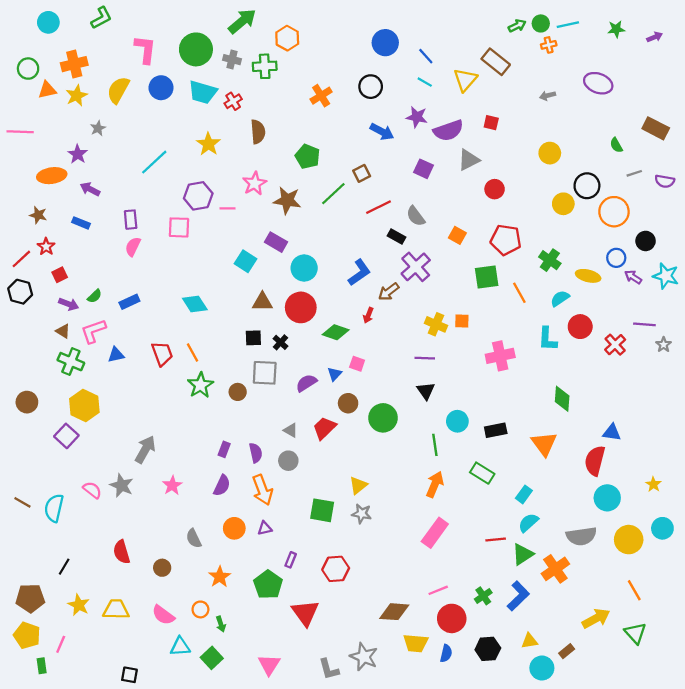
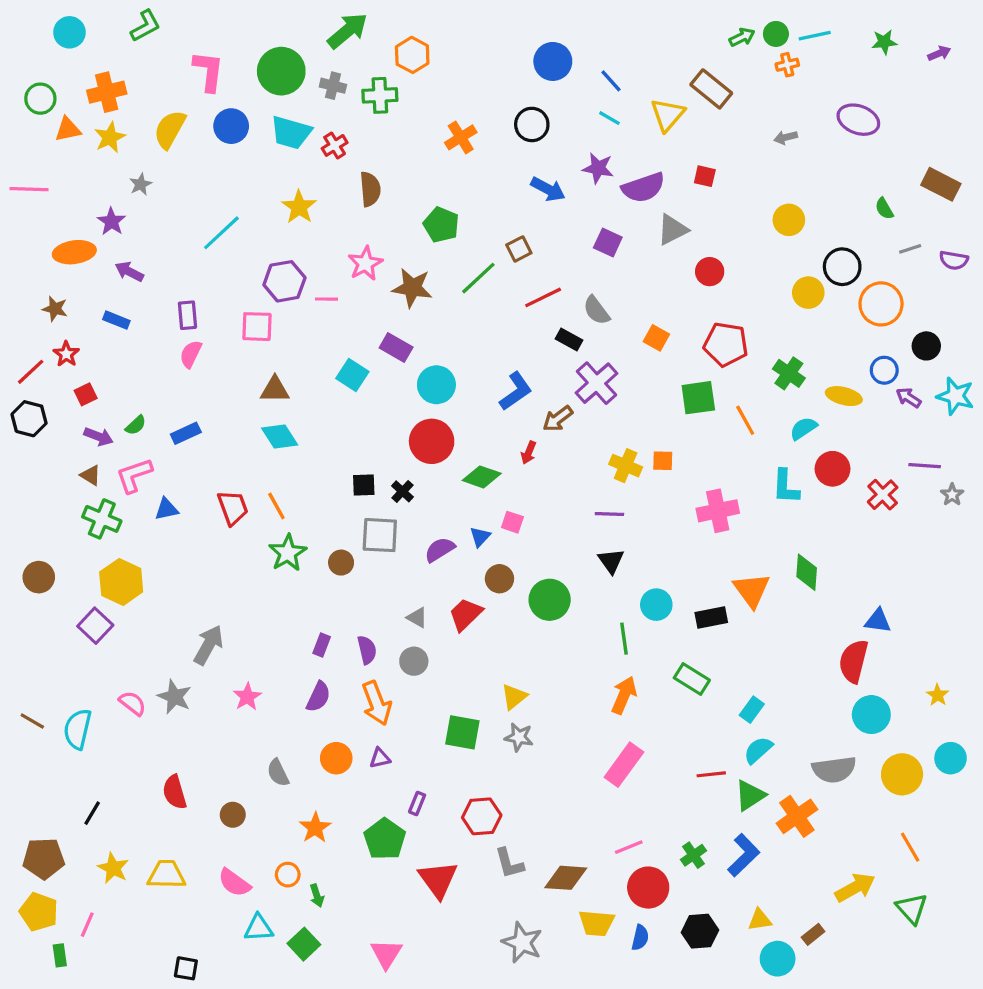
brown triangle: (262, 302) -> (275, 390), moved
orange triangle: (544, 444) -> (752, 590), moved
gray L-shape: (329, 669) -> (509, 863), moved

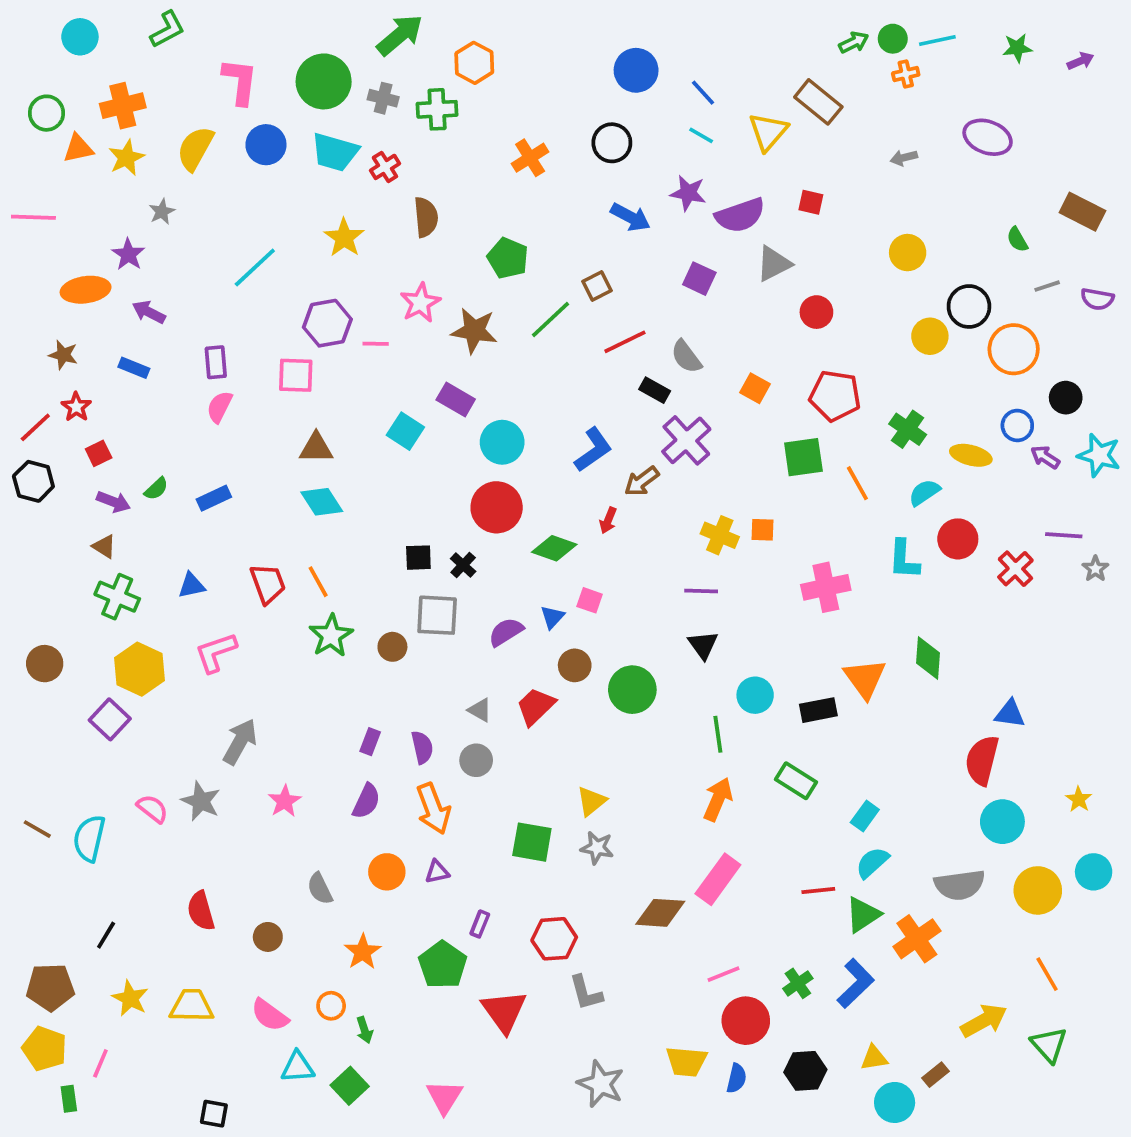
pink L-shape: (134, 475) -> (216, 652), moved
brown diamond: (566, 878) -> (660, 913), moved

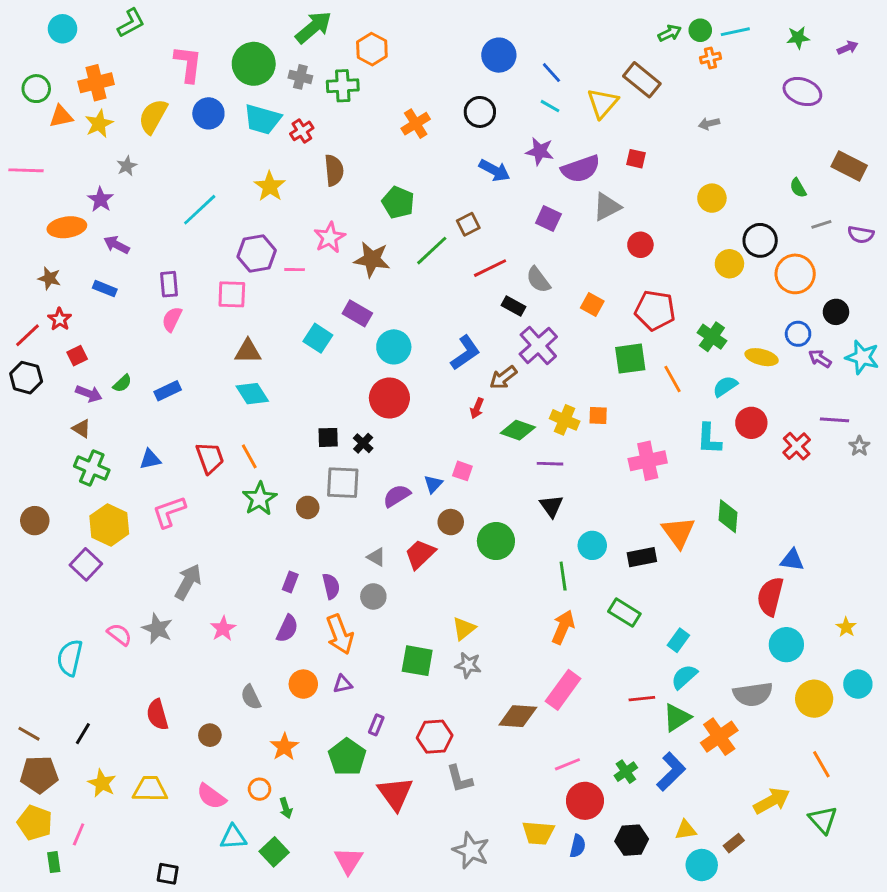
purple ellipse: (988, 137) -> (802, 92), moved
green diamond: (554, 548) -> (518, 430), moved
brown line: (37, 829) -> (29, 734), moved

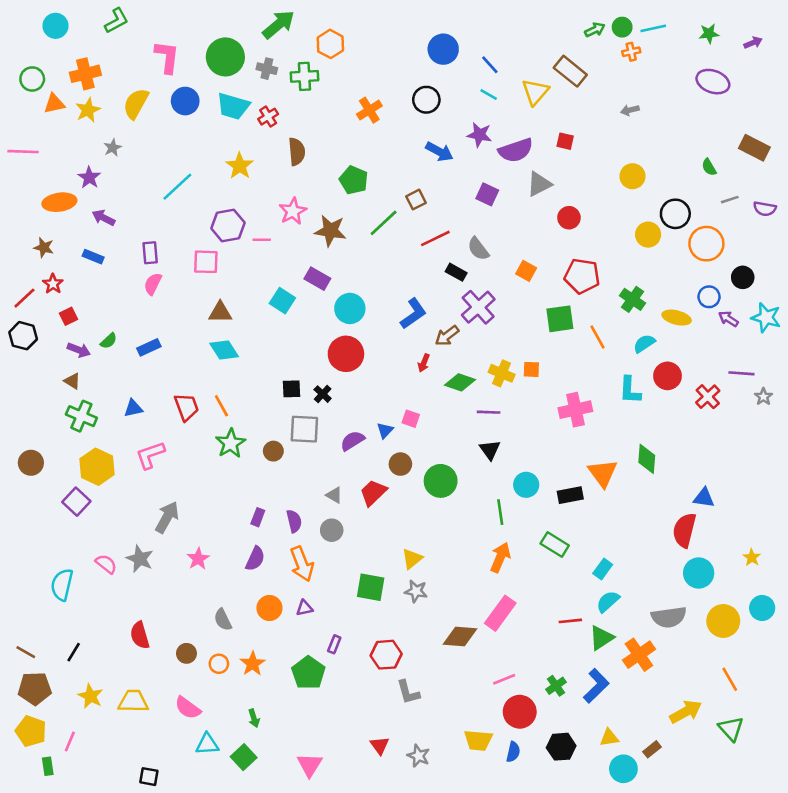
orange circle: (260, 789) -> (219, 664), moved
red triangle: (395, 793) -> (380, 745), moved, size x0.6
gray star: (471, 850) -> (419, 756), size x0.7

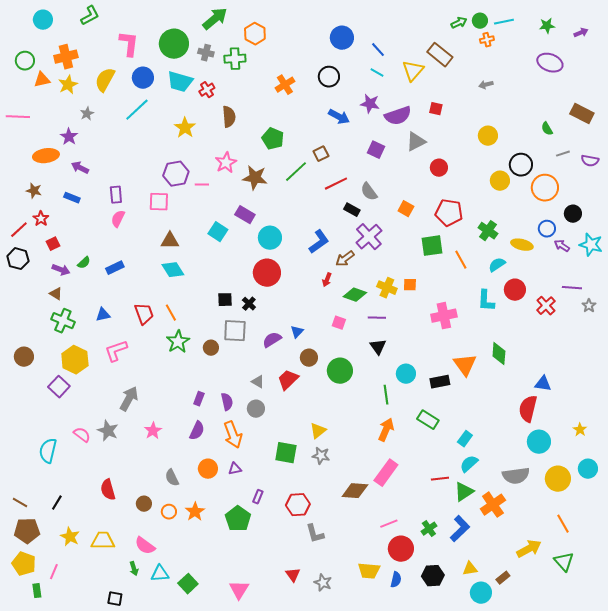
cyan line: (177, 187) -> (137, 110), moved
pink square: (411, 419) -> (339, 323), moved
green arrow: (254, 718) -> (134, 569), moved

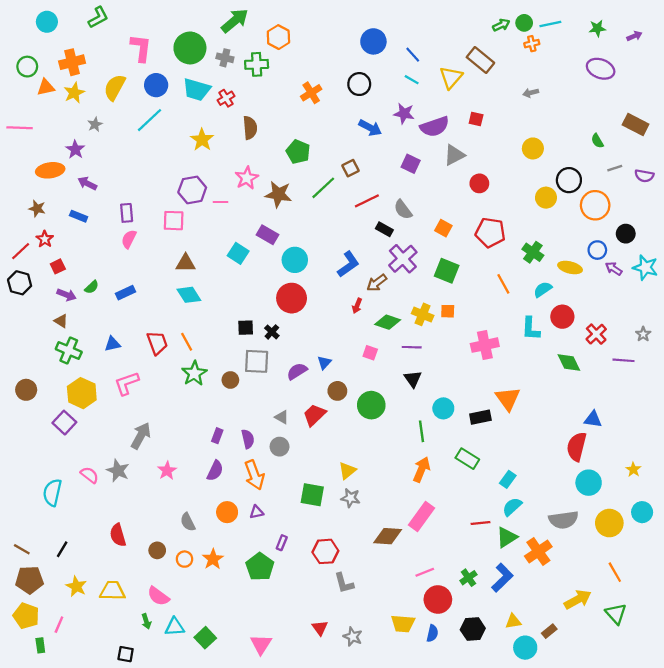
green square: (432, 246) -> (447, 271), moved, turned 30
purple line: (572, 288) -> (624, 360), moved
green diamond: (499, 354) -> (569, 363), moved, turned -30

